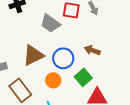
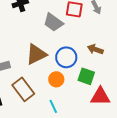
green square: (83, 77) -> (86, 76), turned -30

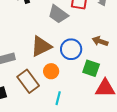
orange circle: (56, 79) -> (51, 71), moved
cyan line: (53, 106) -> (58, 98), turned 40

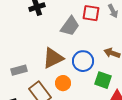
gray trapezoid: (58, 14) -> (70, 26), turned -90

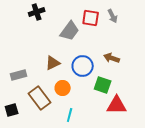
brown triangle: (53, 58) -> (53, 63), size x0.7

